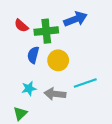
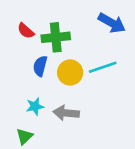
blue arrow: (76, 19) -> (112, 23), moved, turned 50
cyan line: (85, 83) -> (103, 67), moved

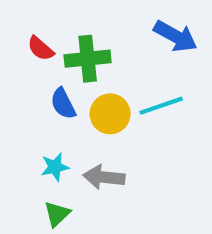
blue semicircle: (40, 66) -> (63, 104), turned -42
green triangle: (24, 136) -> (57, 214), moved

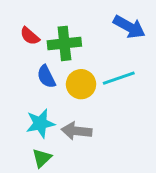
cyan star: (55, 167) -> (40, 123), size x1.4

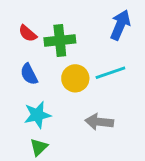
blue arrow: (129, 27) -> (120, 25), turned -96
blue semicircle: (46, 77) -> (29, 74), moved
gray arrow: (76, 131) -> (99, 122), moved

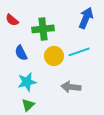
red semicircle: (28, 33) -> (12, 20), moved

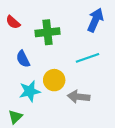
yellow circle: (54, 56) -> (54, 80), moved
green triangle: (28, 105) -> (15, 117), moved

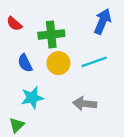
yellow circle: (54, 80) -> (58, 63), moved

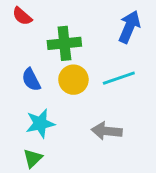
red semicircle: (14, 24) -> (22, 16), moved
green triangle: (17, 125) -> (33, 158), moved

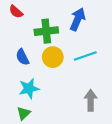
blue arrow: (129, 27) -> (78, 19), moved
gray arrow: (107, 131) -> (91, 100), moved, turned 84

